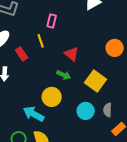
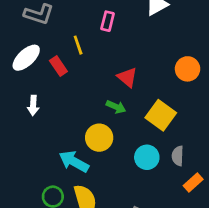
pink rectangle: (52, 21) -> (108, 21), moved
yellow line: (41, 41) -> (78, 45), moved
red rectangle: (22, 54) -> (58, 66), moved

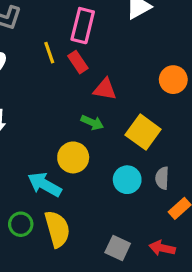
pink rectangle: (108, 21) -> (83, 26), size x1.5
red rectangle: (58, 66) -> (78, 62), moved
red triangle: (127, 77) -> (105, 89), turned -30

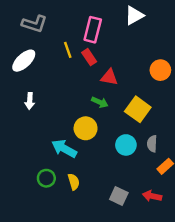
yellow semicircle: (57, 229) -> (74, 182), size x0.6

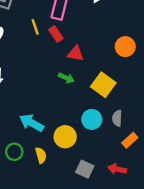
yellow circle: (86, 128) -> (65, 137), moved

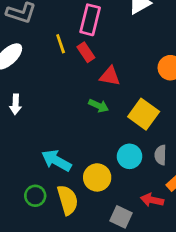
yellow semicircle: (41, 155) -> (68, 200), size x1.5
red arrow: (117, 169) -> (152, 200), moved

